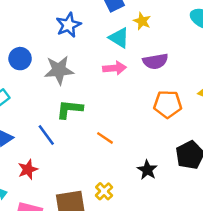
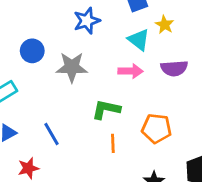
orange pentagon: (168, 104) -> (157, 128), moved
green L-shape: (70, 109) -> (106, 109), moved
orange line: (105, 138) -> (113, 143), turned 48

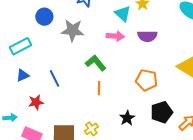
green L-shape: (106, 109) -> (96, 63), turned 35
orange pentagon: (157, 128) -> (147, 80), moved

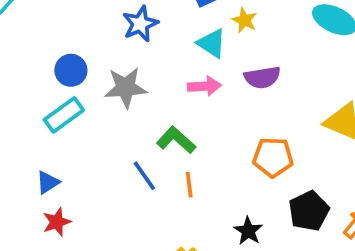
cyan rectangle: (20, 46) -> (64, 115), moved
blue line: (55, 78) -> (144, 176), moved
red star: (36, 102) -> (57, 222), moved

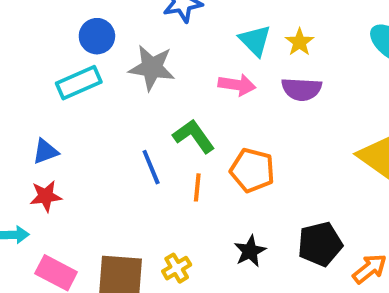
yellow star: (244, 20) -> (299, 42), moved
orange pentagon: (273, 157) -> (252, 170), moved

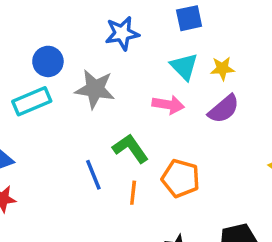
yellow star: (299, 42) -> (222, 68), turned 30
purple semicircle: (302, 89) -> (224, 109), turned -44

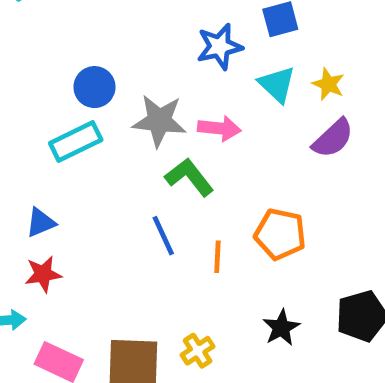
blue star: (122, 33) -> (219, 47), moved
yellow star: (222, 68) -> (328, 84), turned 30
pink arrow: (168, 105) -> (219, 128), moved
green L-shape: (130, 148) -> (189, 177), moved

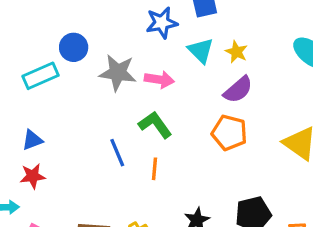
cyan rectangle: (76, 141) -> (41, 76), moved
green L-shape: (189, 177) -> (155, 125), moved
orange pentagon: (280, 234) -> (229, 133), moved

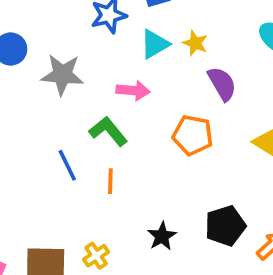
cyan triangle: (201, 51) -> (155, 44), turned 48
pink arrow: (159, 80) -> (133, 91), moved
purple semicircle: (238, 90) -> (222, 84), moved, turned -76

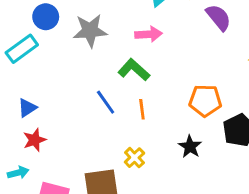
orange pentagon: (193, 135) -> (205, 101), moved
yellow cross: (96, 256) -> (134, 158), moved

